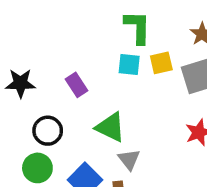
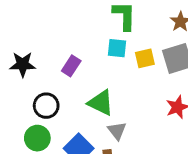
yellow square: (161, 63) -> (145, 58), moved
purple rectangle: (76, 85) -> (71, 66), turned 66

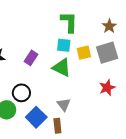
green triangle: (101, 103) -> (62, 67), moved
black circle: (46, 106) -> (21, 93), moved

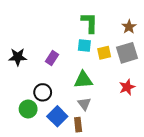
green triangle: (62, 67) -> (83, 80), moved, turned -30

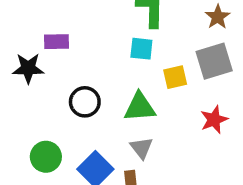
yellow square: (104, 53) -> (175, 77), moved
purple rectangle: (52, 58) -> (56, 42), moved, turned 56
black circle: (43, 92) -> (85, 102), moved

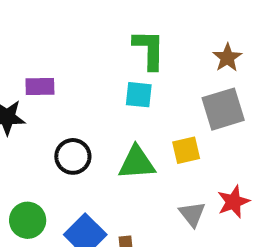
yellow square: (175, 77) -> (186, 150), moved
red star: (214, 120) -> (233, 202), moved
gray triangle: (141, 148) -> (192, 214), moved

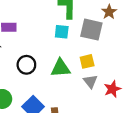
gray square: (223, 109) -> (91, 30), moved, turned 30
gray triangle: (192, 214) -> (90, 81), moved

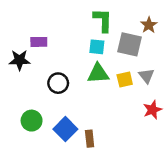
green triangle: (61, 68) -> (98, 73), moved
gray triangle: (90, 81) -> (146, 76), moved

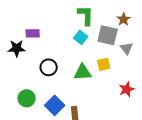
cyan square: (97, 47) -> (81, 37), turned 32
green triangle: (98, 73) -> (83, 72), moved
gray triangle: (146, 76) -> (127, 48), moved

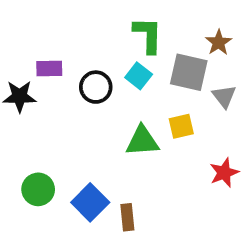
black circle: (49, 67) -> (96, 87), moved

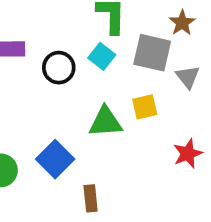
blue square: (90, 202) -> (55, 159), moved

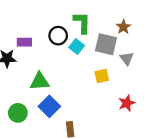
black circle: (59, 68) -> (58, 36), moved
green triangle: (106, 122) -> (40, 81), moved

